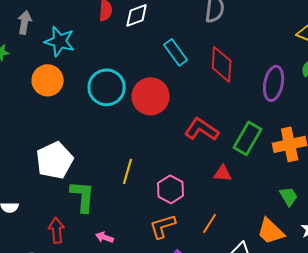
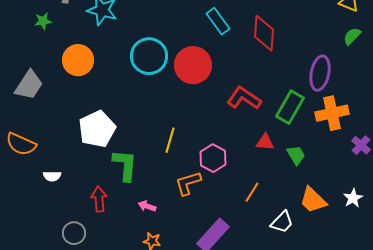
orange circle: (48, 80) -> (78, 60), moved
purple ellipse: (274, 83) -> (320, 73), moved
green trapezoid: (289, 196) -> (296, 155), moved
orange L-shape: (163, 226) -> (188, 183), moved

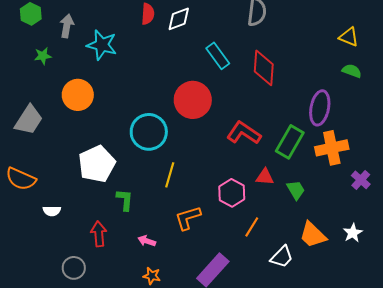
green semicircle: (352, 36) -> (352, 71), turned 66
cyan circle: (149, 56) -> (149, 132), moved
pink hexagon: (213, 158) -> (232, 193), moved
green L-shape: (125, 165) -> (125, 200), size x0.7

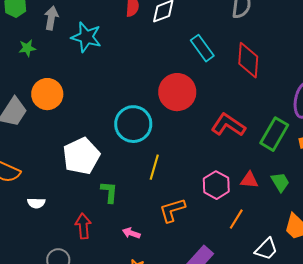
orange circle: (78, 95) -> (47, 94), moved
red triangle: (265, 177) -> (249, 180), moved

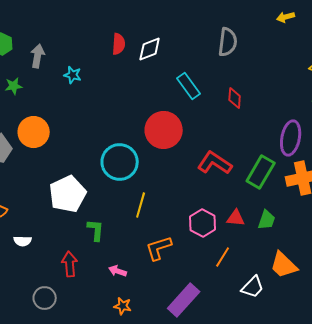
cyan star: (86, 37) -> (73, 75), size x0.6
red diamond: (248, 60) -> (235, 98), size x0.6
green trapezoid: (280, 182) -> (267, 220), turned 50

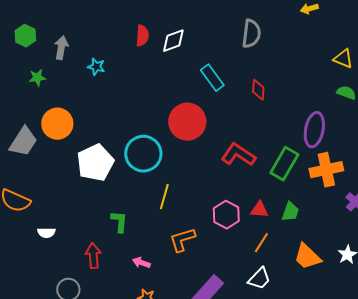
white pentagon: (68, 194) -> (95, 163), moved
orange line: (223, 257) -> (261, 243), moved
white trapezoid: (253, 287) -> (259, 279), moved

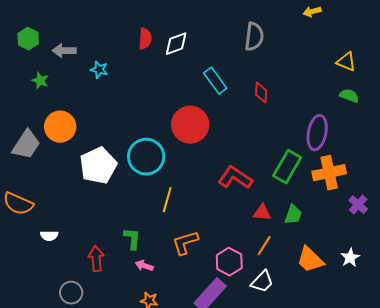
gray arrow: (61, 48) -> (64, 51), turned -100
green star: (37, 78) -> (40, 81), turned 30
red L-shape: (238, 155) -> (235, 178), moved
pink hexagon: (226, 215) -> (229, 262), moved
green L-shape: (119, 222) -> (132, 239), moved

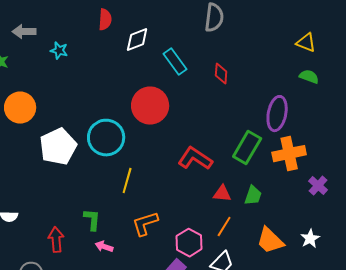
white diamond: (176, 44) -> (137, 40), moved

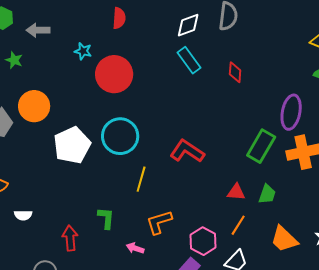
white diamond: (137, 40) -> (188, 25), moved
cyan star: (59, 51) -> (83, 51), moved
red circle: (150, 106) -> (114, 74), moved
red L-shape: (195, 159) -> (187, 151), moved
pink arrow: (104, 247) -> (135, 248), moved

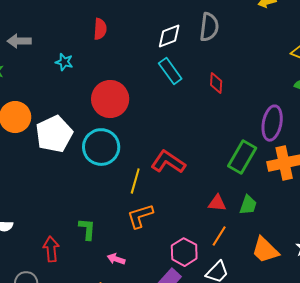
red circle: (114, 74) -> (110, 99), moved
white pentagon: (72, 145) -> (54, 134), moved
yellow line: (141, 179) -> (135, 181), moved
orange L-shape: (159, 222) -> (140, 216), moved

